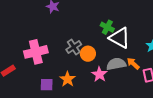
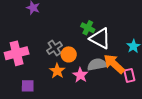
orange arrow: (133, 64) -> (114, 64), size x1.6
orange star: (68, 79) -> (57, 71), moved

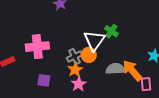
white triangle: (100, 38) -> (94, 40), moved, turned 30
gray cross: (54, 48) -> (75, 56), moved
pink star: (80, 75) -> (79, 84), moved

